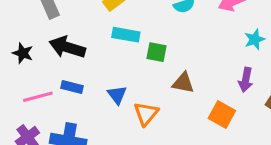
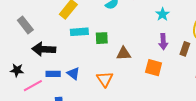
black star: (23, 53) -> (17, 70), moved
blue triangle: (117, 95) -> (73, 73), moved

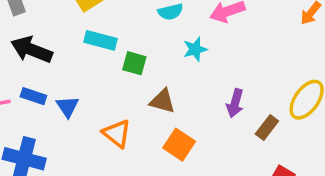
cyan star: (163, 14) -> (195, 49), moved
orange square: (154, 68) -> (179, 145), moved
orange triangle: (105, 79) -> (117, 133), turned -36

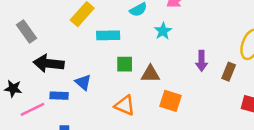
cyan rectangle: (100, 40) -> (108, 35), moved
green square: (134, 63) -> (125, 64), moved
blue triangle: (67, 107) -> (83, 82), moved

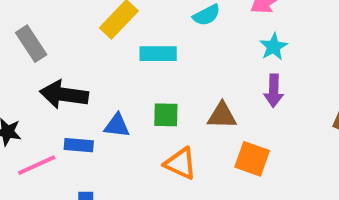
cyan star: (163, 31) -> (274, 47), moved
purple arrow: (201, 61) -> (274, 91), moved
green square: (125, 64) -> (166, 115), moved
blue triangle: (83, 82) -> (117, 126), turned -36

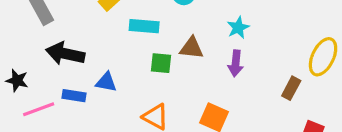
green square: (166, 115) -> (161, 63), moved
brown triangle: (222, 116) -> (192, 48), moved

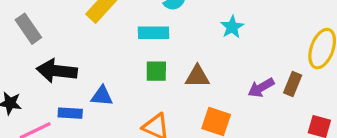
cyan rectangle: (144, 26) -> (154, 33), moved
brown triangle: (192, 48) -> (197, 76), moved
purple arrow: (236, 63) -> (261, 88), moved, turned 60

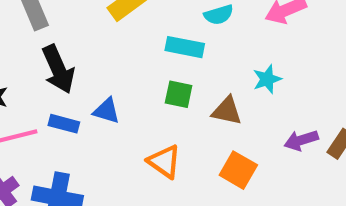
cyan star: (232, 27) -> (267, 79), moved
black arrow: (57, 71) -> (58, 69), turned -132

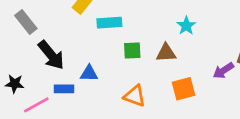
cyan rectangle: (185, 47) -> (109, 23), moved
purple arrow: (301, 140) -> (223, 71), moved
orange square: (238, 170) -> (183, 89), turned -30

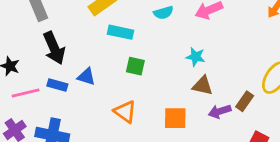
cyan star: (186, 26) -> (196, 57), turned 30
brown triangle: (166, 53) -> (203, 86), moved

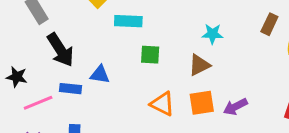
brown triangle: (203, 86) -> (199, 65), moved, turned -30
brown rectangle: (245, 101) -> (269, 24), moved
purple arrow: (220, 111) -> (235, 107), moved
orange triangle: (125, 112) -> (162, 104), moved

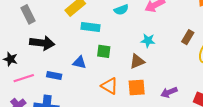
black arrow: (60, 50) -> (42, 43), turned -55
blue triangle: (100, 75) -> (79, 62), moved
blue rectangle: (71, 89) -> (54, 76), moved
purple arrow: (235, 107) -> (169, 92), moved

